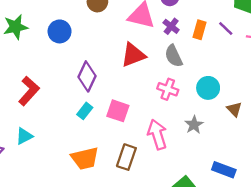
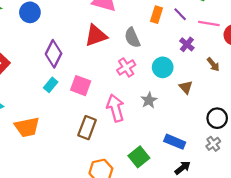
purple cross: (171, 26) -> (187, 44), moved
pink cross: (168, 89) -> (126, 67), turned 36
orange trapezoid: (85, 158) -> (27, 127), moved

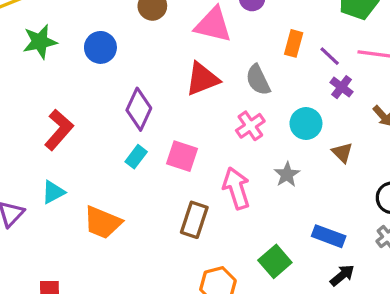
purple line: (180, 14) -> (330, 56), moved
orange trapezoid: (27, 127) -> (103, 223), turned 36

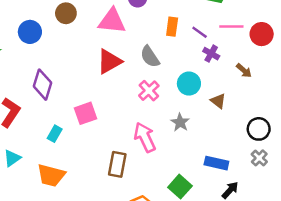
blue circle: (100, 47) -> (30, 32), moved
purple diamond: (139, 109) -> (43, 85), moved
pink square: (182, 156) -> (86, 113), moved, turned -30
cyan rectangle: (136, 157) -> (55, 134), moved

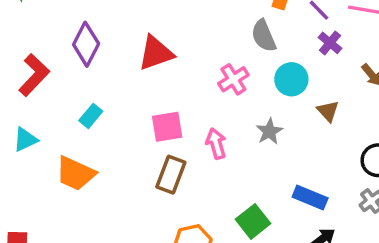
gray semicircle: (150, 57) -> (264, 36), moved
red triangle: (109, 61) -> (156, 53), moved
pink square: (86, 113) -> (167, 127), moved
pink arrow: (145, 137) -> (216, 144), size x0.7

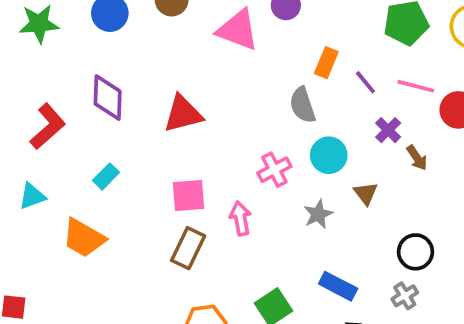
purple cross: (330, 43) -> (388, 130), moved
purple diamond: (86, 44) -> (108, 98), turned -30
pink cross: (233, 79) -> (274, 170), moved
gray star: (269, 131) -> (318, 214), moved

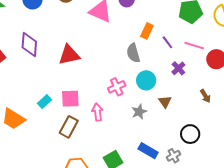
brown arrow: (417, 158) -> (205, 96), moved
cyan rectangle: (106, 176) -> (44, 102), moved
gray cross: (405, 296) -> (174, 156), moved

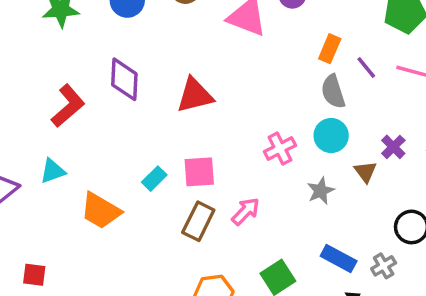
gray semicircle: (133, 53) -> (333, 92), moved
purple cross: (178, 68) -> (393, 147), moved
pink arrow: (97, 112) -> (246, 211), moved, turned 54

